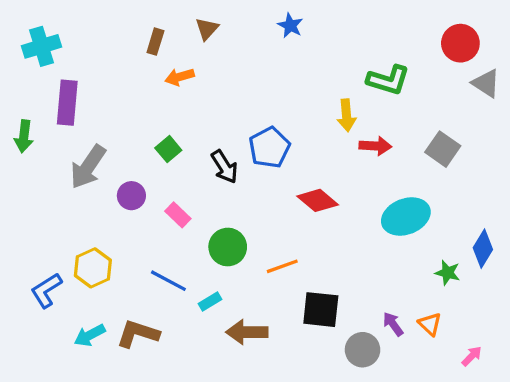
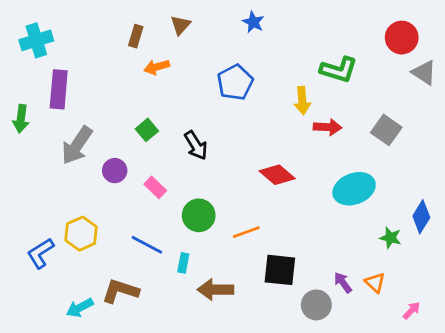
blue pentagon: (269, 147) -> (235, 82), moved
cyan rectangle: (210, 302) -> (183, 263), turned -48
cyan arrow: (90, 335) -> (80, 308), moved

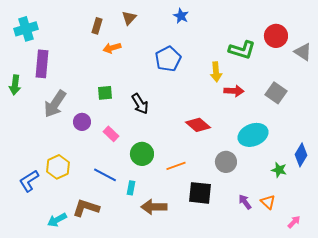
red circle: (402, 38) -> (276, 36), moved
green square: (147, 130) -> (105, 93), turned 35
gray circle: (316, 305) -> (226, 162), moved

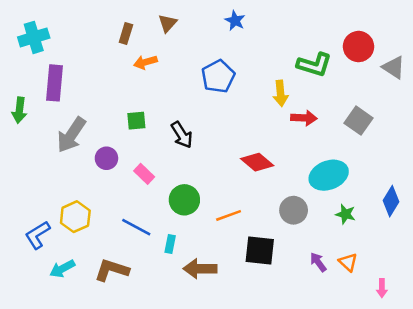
green star: (279, 170) -> (346, 214), moved
cyan arrow: (57, 220) -> (62, 269), moved
pink arrow: (294, 222) -> (382, 288), turned 136

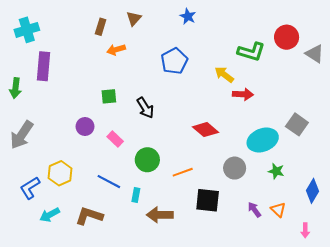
yellow arrow: (281, 93) -> (224, 75), turned 132
gray square: (358, 121) -> (297, 124), moved
gray arrow: (71, 135) -> (22, 135), moved
blue diamond: (391, 201) -> (313, 191), moved

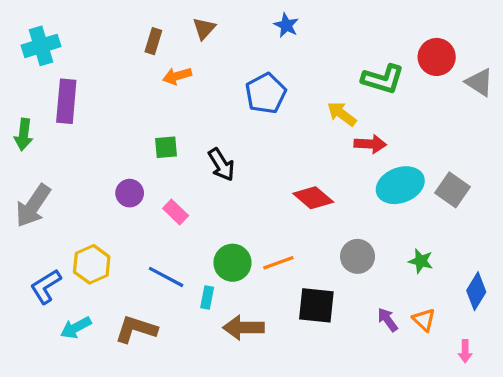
cyan ellipse: (263, 140) -> (400, 185), moved
green circle: (147, 160) -> (232, 263), moved

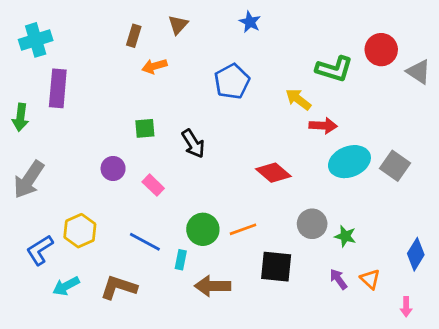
green star: (421, 261) -> (345, 236), moved

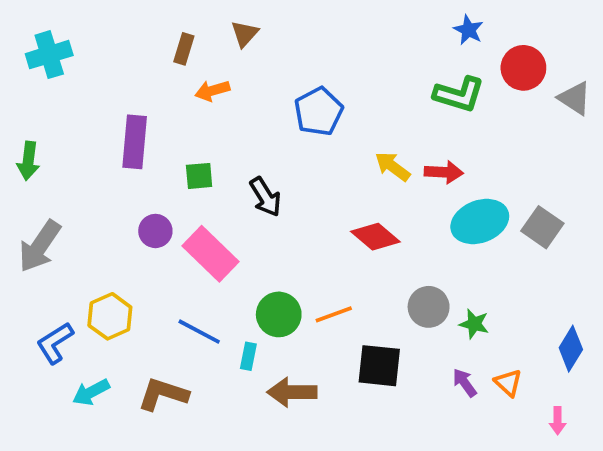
blue star: (250, 22) -> (468, 30), moved
purple rectangle: (58, 88) -> (135, 142), moved
yellow arrow: (298, 99) -> (393, 166), moved
pink rectangle: (153, 185) -> (210, 254), size x1.8

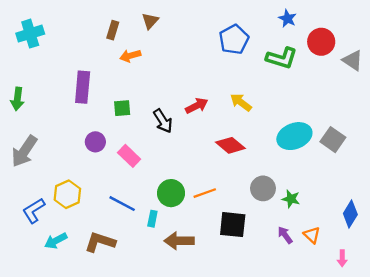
blue pentagon: (319, 111) -> (234, 39), moved
red arrow: (444, 172) -> (197, 106), moved, turned -30
pink rectangle: (210, 254) -> (129, 156), size x0.7

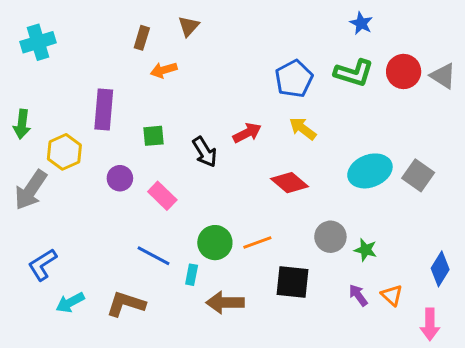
blue pentagon: (234, 39) -> (294, 79), moved
red circle: (321, 42) -> (404, 71), moved
yellow hexagon: (67, 194) -> (64, 152), moved
pink arrow: (342, 258) -> (430, 324), size x1.5

